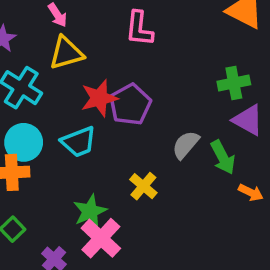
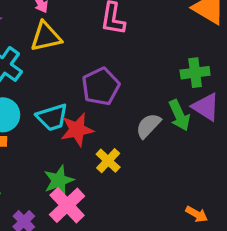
red star: (99, 98) -> (77, 130), moved
green arrow: (223, 157) -> (179, 115), moved
orange arrow: (251, 193) -> (197, 214), moved

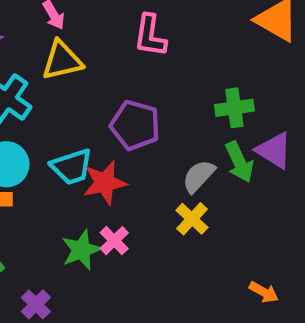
green cross: (195, 73) -> (234, 108), moved
purple pentagon: (101, 86) -> (135, 125), turned -30
yellow cross: (108, 161) -> (192, 219), moved
pink cross: (67, 205) -> (114, 241), moved, size x0.6

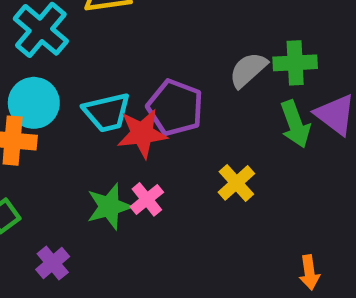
purple pentagon: (135, 125) -> (175, 108), moved
gray semicircle: (199, 176) -> (248, 70), moved
orange arrow: (264, 292) -> (309, 272), turned 48

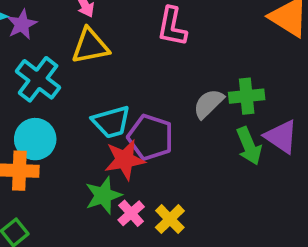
cyan trapezoid: (107, 112) -> (111, 122), moved
yellow cross: (236, 183) -> (170, 219), moved
green star: (109, 206) -> (103, 195), moved

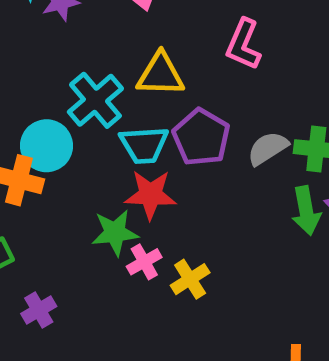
yellow triangle: (90, 46) -> (161, 75), moved
cyan cross: (38, 79) -> (95, 100), moved
purple pentagon: (150, 137) -> (201, 137), moved

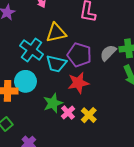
cyan trapezoid: (144, 145) -> (56, 64), turned 30
cyan circle: (46, 146) -> (25, 81), moved
red star: (150, 195) -> (78, 83), moved

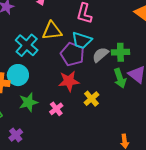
cyan trapezoid: (56, 64) -> (82, 40), moved
green star: (53, 103) -> (28, 102), moved
yellow cross: (89, 115) -> (91, 99), moved

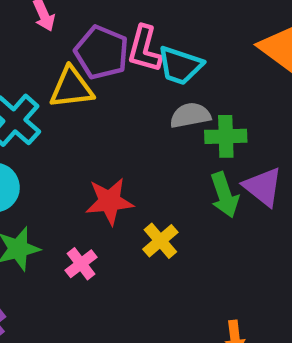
cyan trapezoid: (82, 40) -> (180, 66), moved
purple pentagon: (72, 54) -> (102, 52), moved
gray semicircle: (100, 55) -> (190, 115), moved, turned 30

